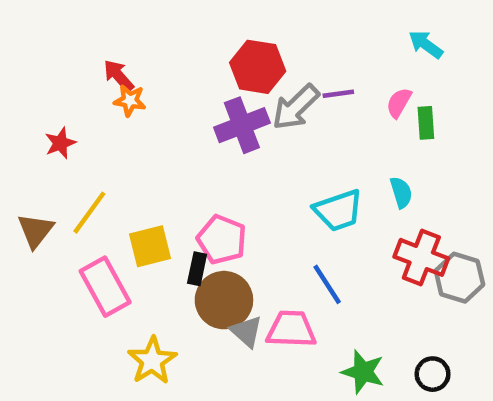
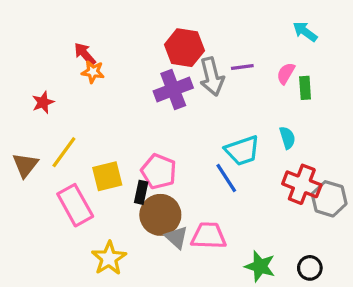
gray arrow: (296, 107) -> (212, 77), turned -60
blue line: (327, 284) -> (226, 178), moved

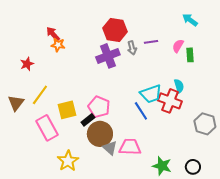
gray arrow: (212, 77) -> (132, 48), size x0.6
red cross: (302, 184) -> (170, 101), moved
black rectangle: (141, 192) -> (88, 120), turned 40

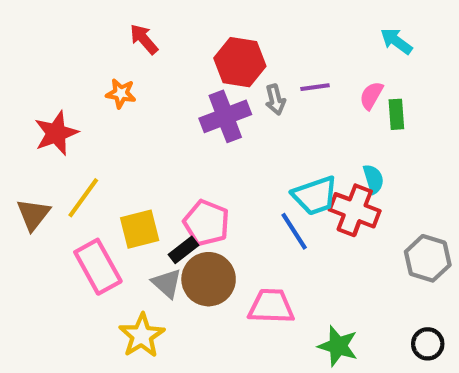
red arrow: (53, 34) -> (144, 39), moved
red star: (27, 64) -> (56, 133), size x1.5
gray triangle: (110, 148) -> (167, 283), moved
black circle: (193, 167) -> (428, 344), moved

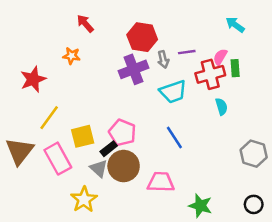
cyan trapezoid: (315, 196) -> (173, 92), moved
red cross: (355, 210) -> (210, 74), moved, turned -36
brown triangle: (33, 214) -> (19, 151), moved, size x1.4

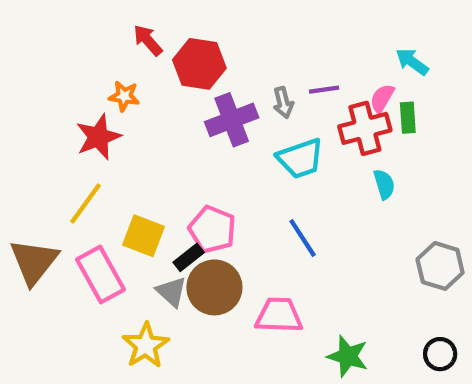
cyan arrow: (235, 25) -> (412, 62), moved
red hexagon: (142, 37) -> (199, 64), moved
red star: (33, 79) -> (98, 137), moved
yellow square: (83, 136) -> (143, 236), turned 35

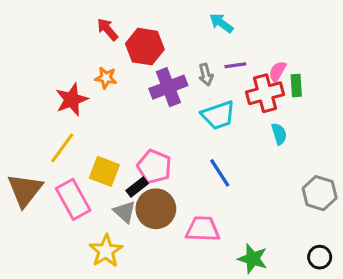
cyan arrow: (412, 62) -> (221, 23), moved
orange star: (124, 96) -> (106, 78), moved

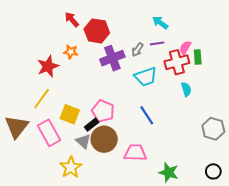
cyan arrow: (221, 23) -> (160, 23), moved
gray arrow: (206, 75) -> (137, 50), turned 48

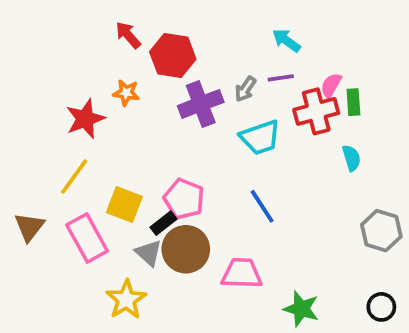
cyan semicircle: (186, 89) -> (352, 158), moved
brown triangle: (17, 127) -> (29, 227), size x0.7

